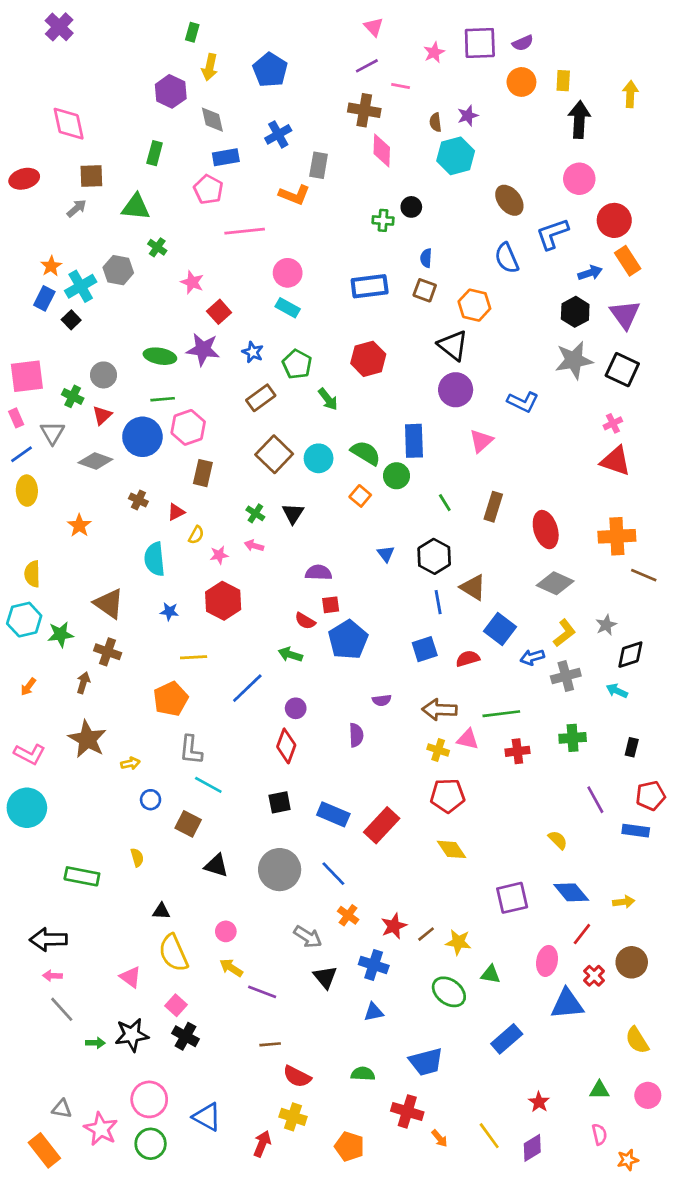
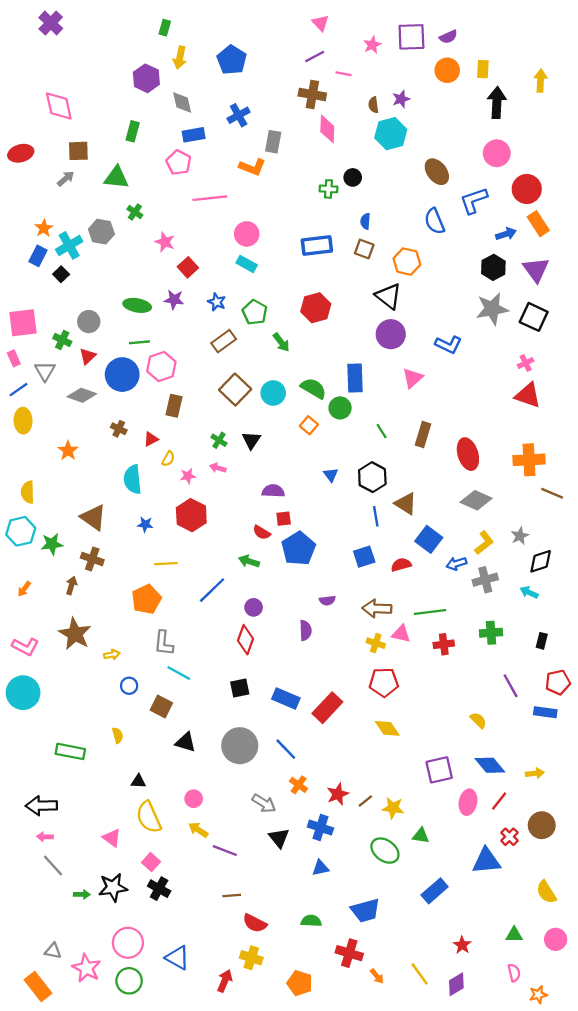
purple star: (203, 349) -> (174, 300), size x0.7
pink ellipse: (547, 961) -> (468, 802), moved

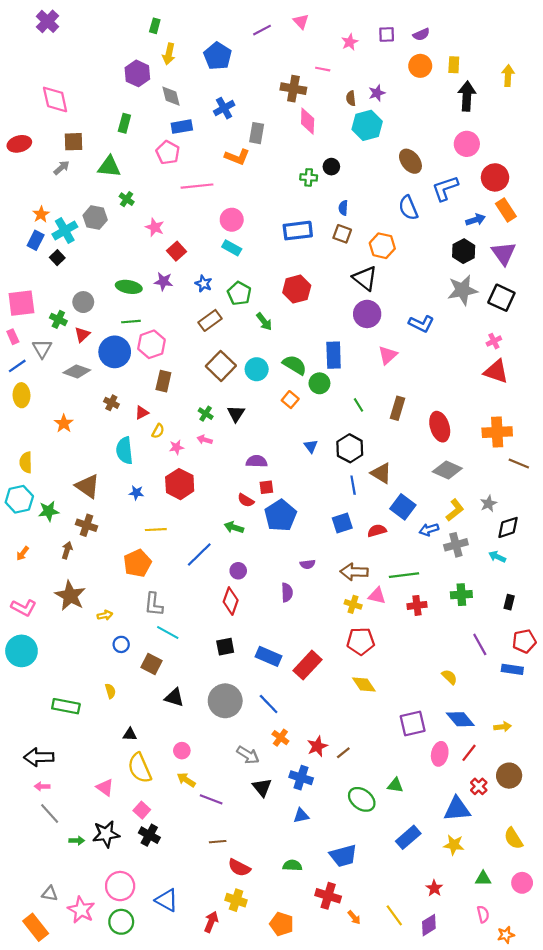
purple square: (411, 37) -> (387, 34), size x0.6
purple line: (315, 56) -> (262, 30), moved
yellow star: (393, 808) -> (454, 845), moved

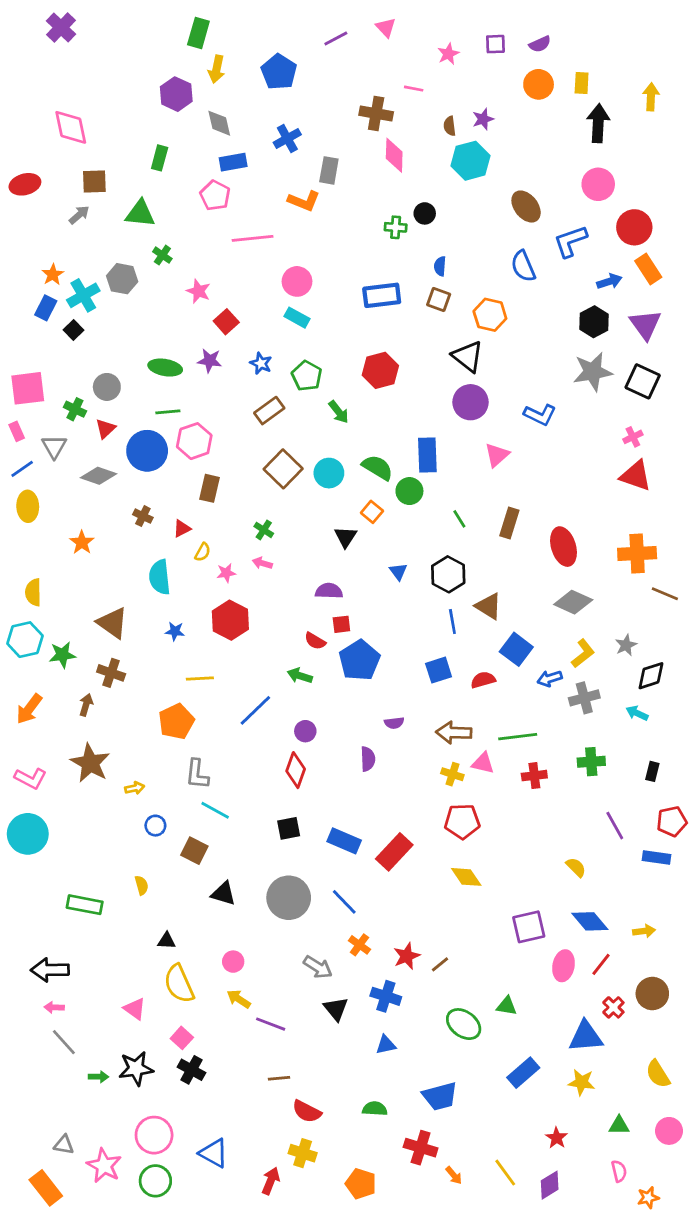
green rectangle: (155, 26) -> (198, 33), size x1.5
black triangle: (236, 414) -> (346, 537), moved
orange arrow: (23, 553) -> (29, 709), size x1.6

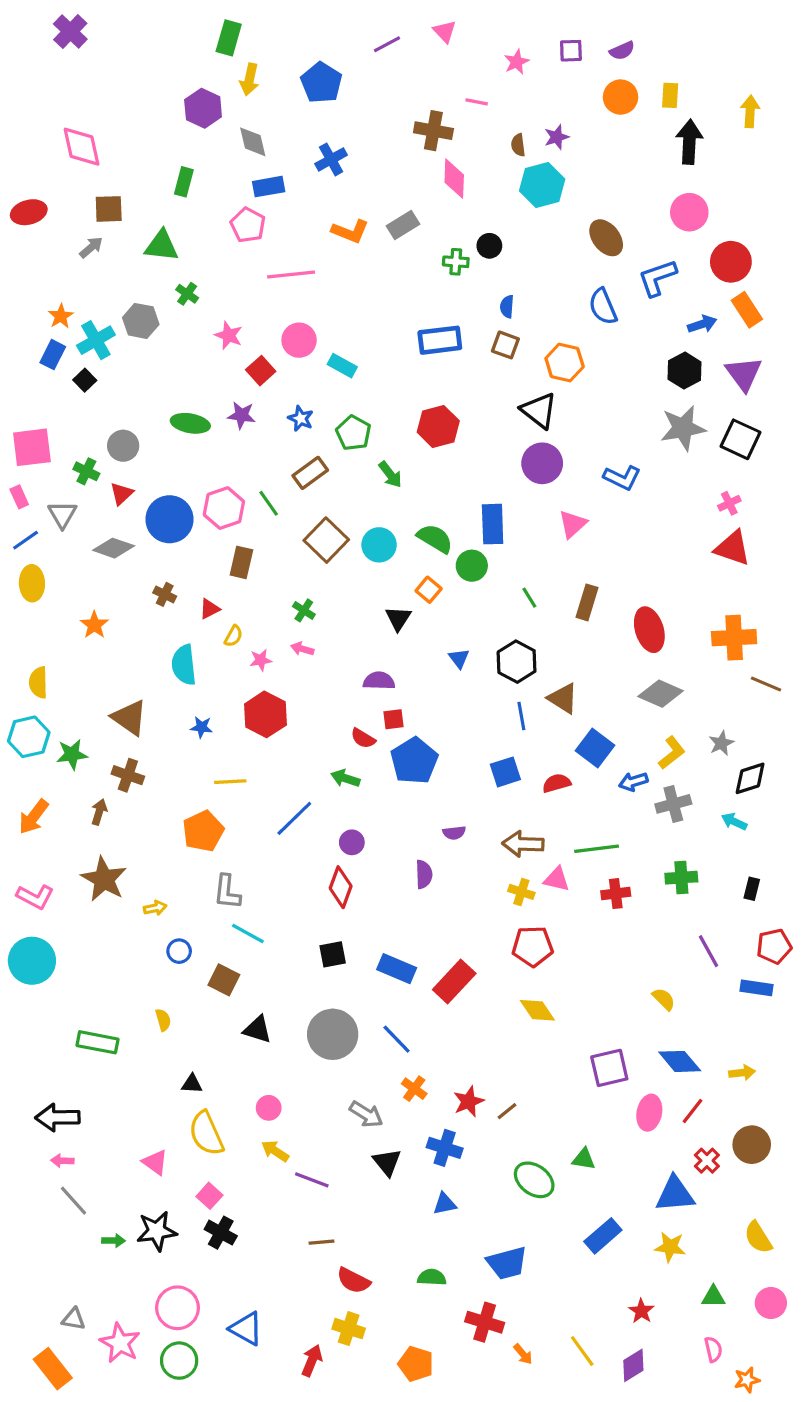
gray rectangle: (329, 170) -> (403, 225), moved, turned 48
pink circle: (297, 281) -> (299, 340), moved
green line: (168, 412) -> (269, 503), moved, turned 60

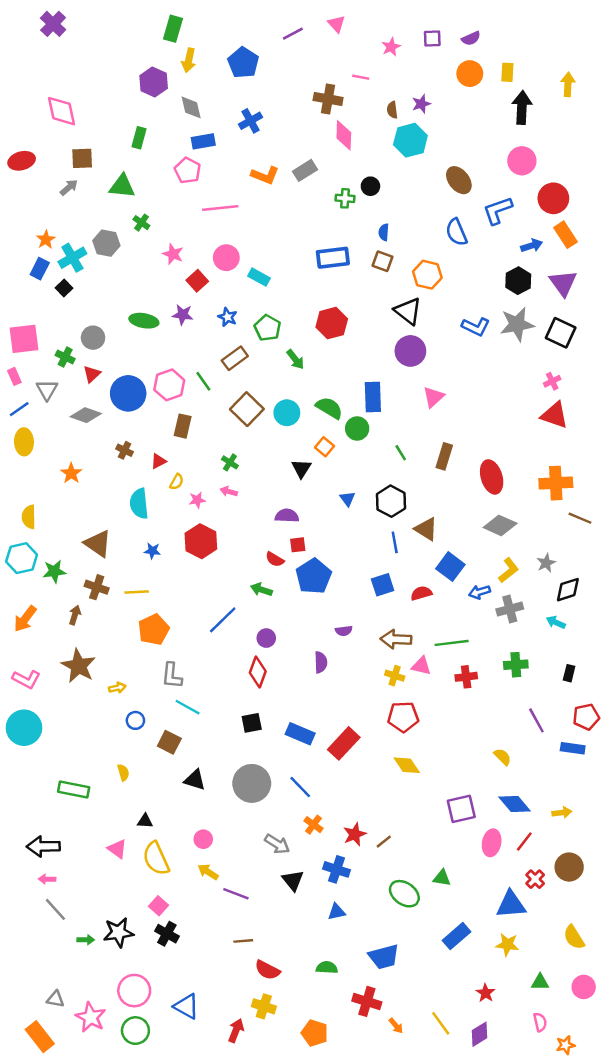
blue L-shape: (622, 478) -> (476, 327), moved
yellow line: (230, 782) -> (137, 592), moved
pink triangle: (155, 1162) -> (117, 849), moved

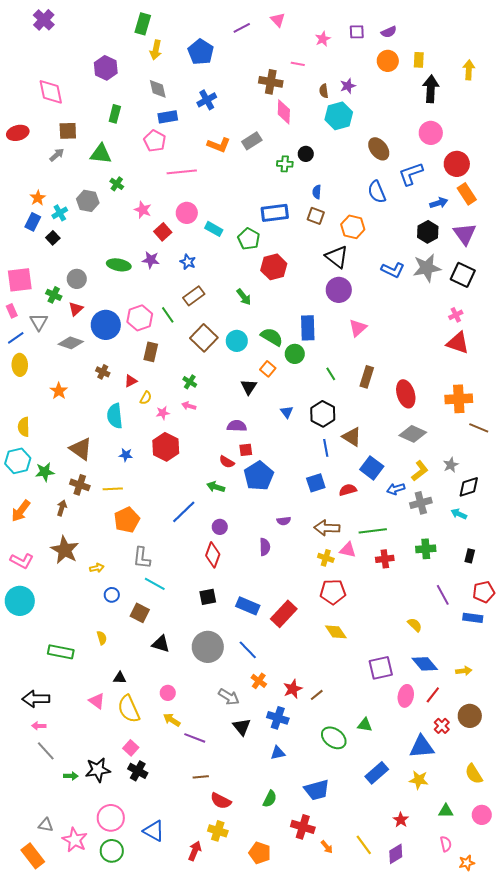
purple hexagon: (154, 82) -> (106, 68), moved
cyan cross: (72, 258) -> (60, 213), size x0.7
green pentagon: (267, 328) -> (249, 239), moved
green semicircle: (327, 968) -> (270, 799), turned 114

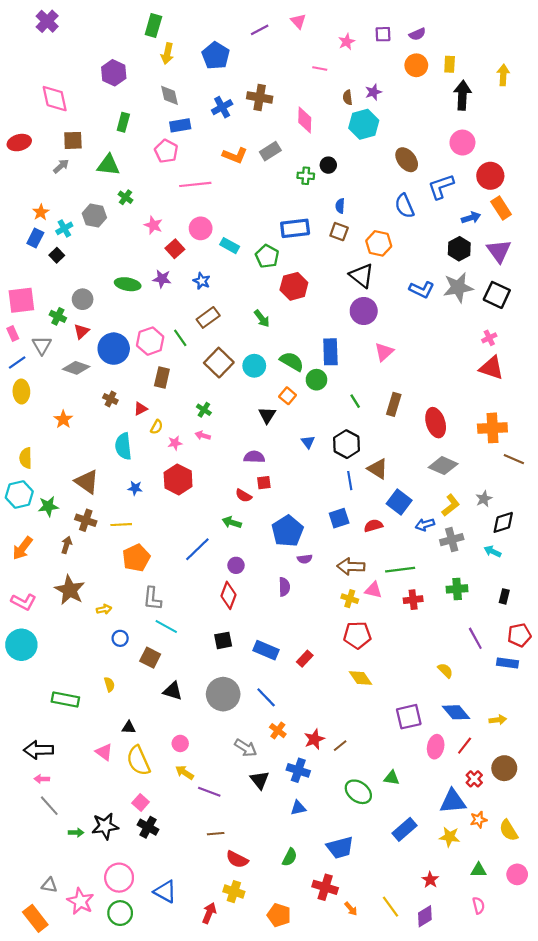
brown cross: (271, 82) -> (260, 97), moved
blue pentagon: (259, 476) -> (288, 531), moved
red rectangle: (284, 614) -> (305, 659), size x0.6
orange star: (467, 863) -> (479, 820), moved

